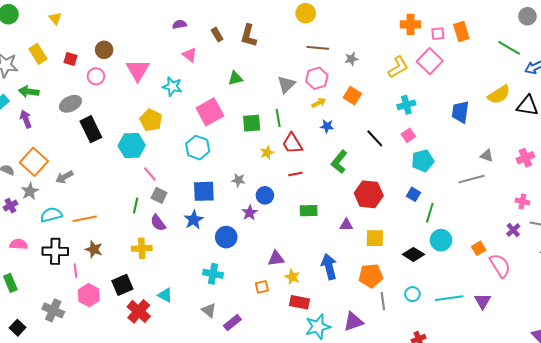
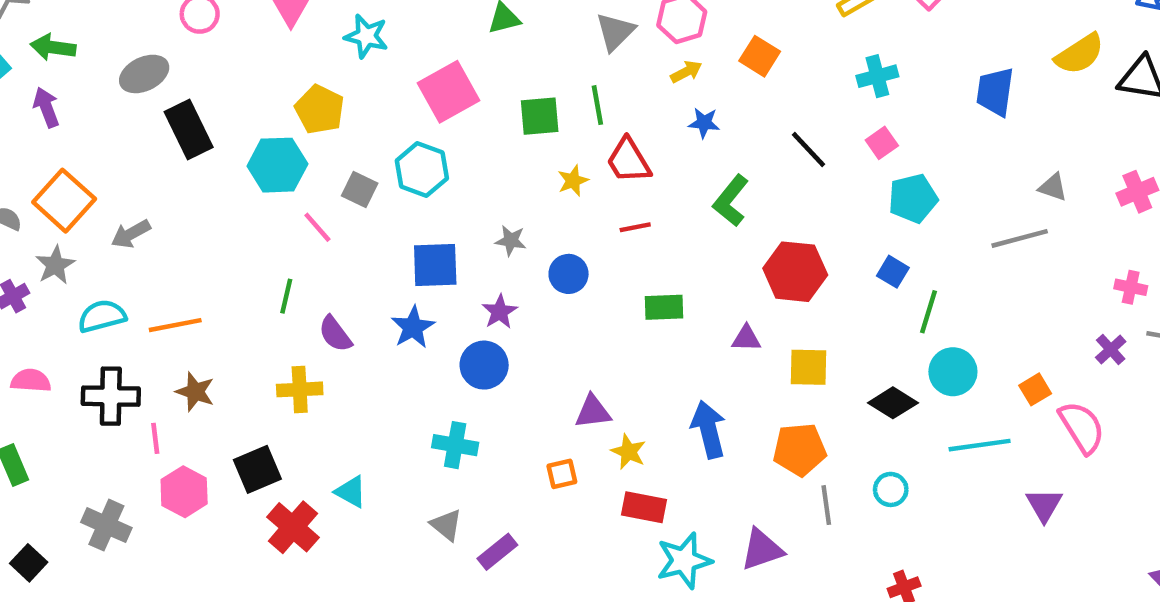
gray square: (159, 195) -> (360, 190), moved
purple star: (250, 213) -> (500, 312), moved
cyan line: (449, 298) -> (980, 445), moved

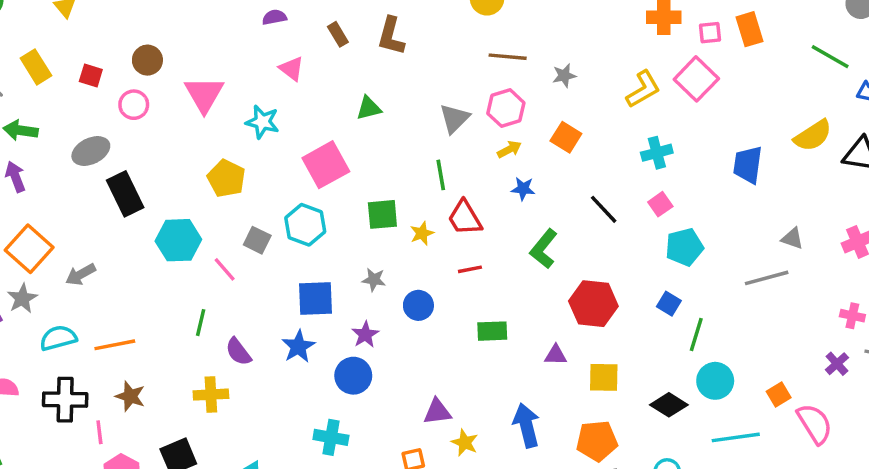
green square: (540, 116) -> (382, 214), moved
cyan hexagon: (277, 165) -> (178, 240), moved

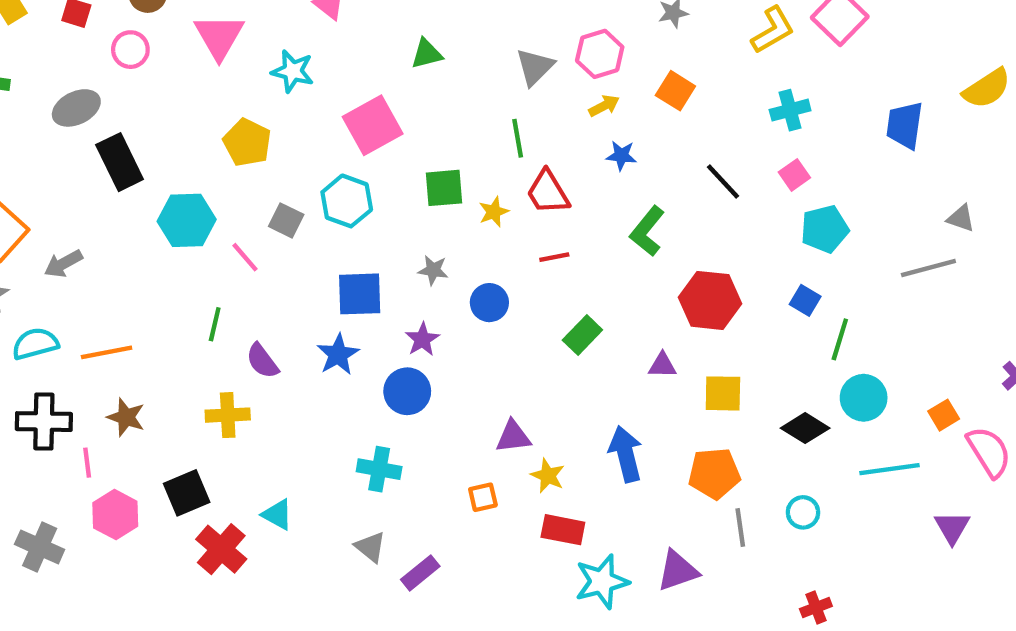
green rectangle: (492, 331) -> (582, 335), turned -44

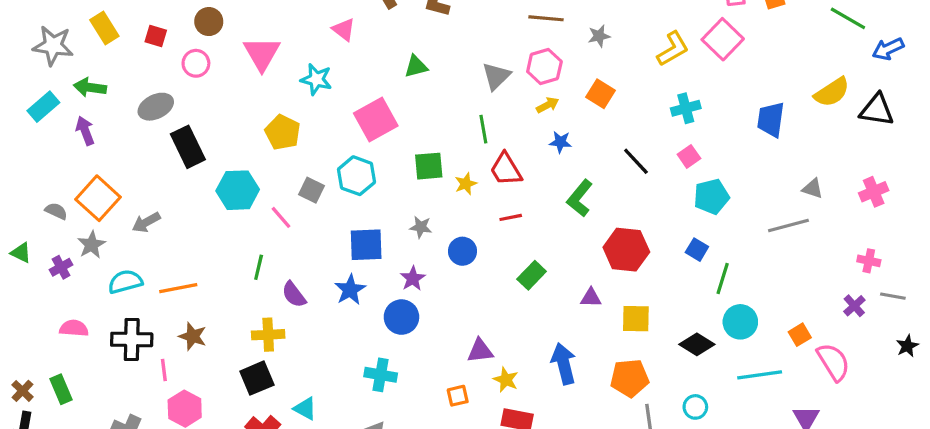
black square: (187, 493) -> (257, 378), moved

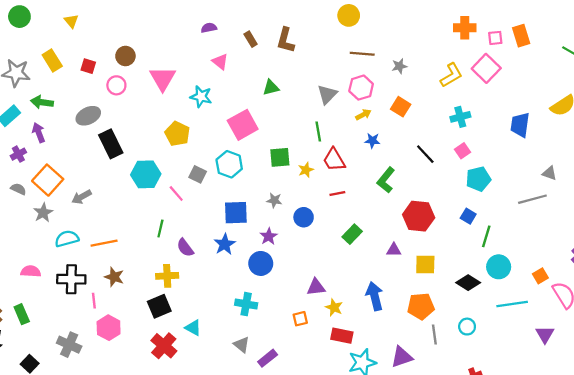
purple cross: (61, 267) -> (18, 154), moved

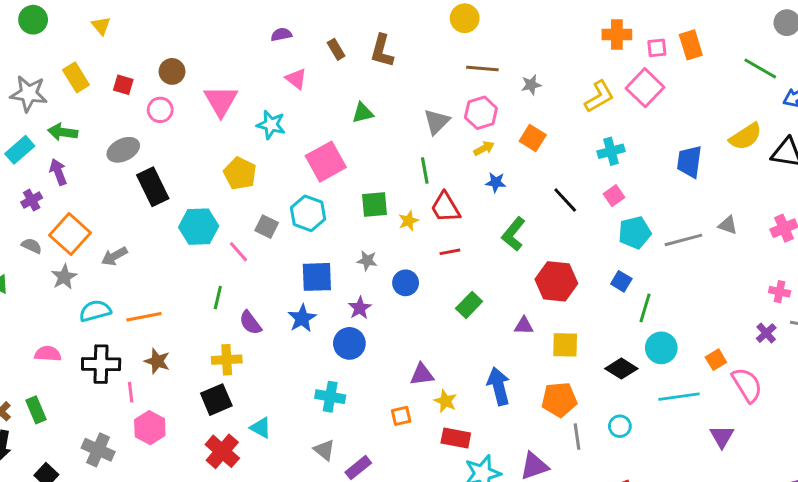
gray line: (532, 199) -> (683, 240), moved

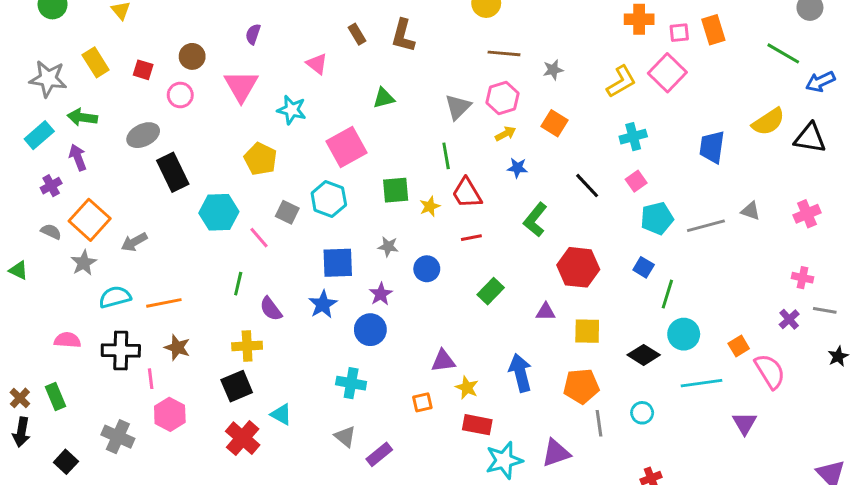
purple semicircle: (281, 34) -> (253, 34), moved, turned -60

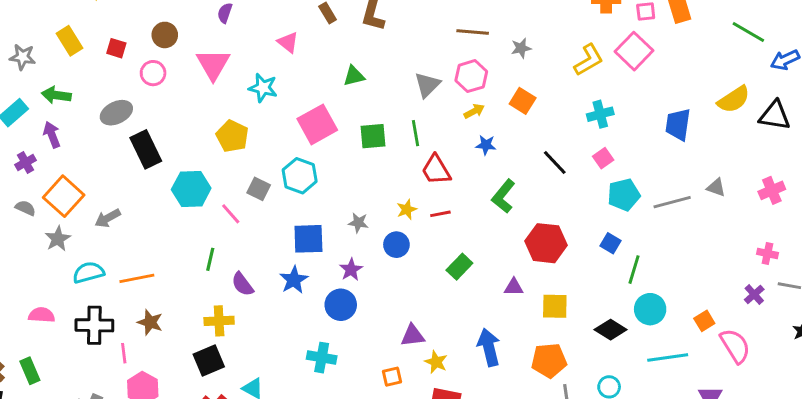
gray star: (48, 79) -> (23, 57), size x0.7
green square: (396, 190) -> (373, 136), moved
yellow star: (430, 206) -> (407, 209), moved

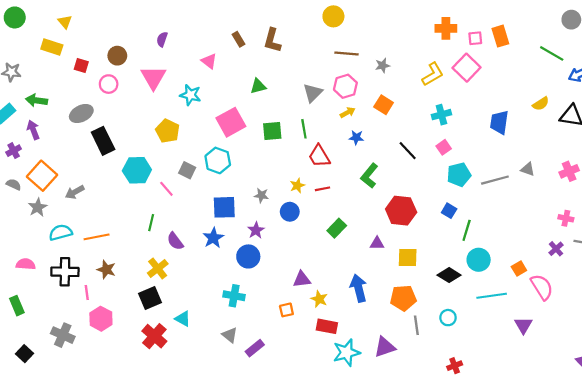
yellow rectangle: (69, 41) -> (52, 47), moved, turned -40
yellow semicircle: (734, 99) -> (541, 104), size x0.7
yellow cross: (219, 321) -> (158, 268), turned -35

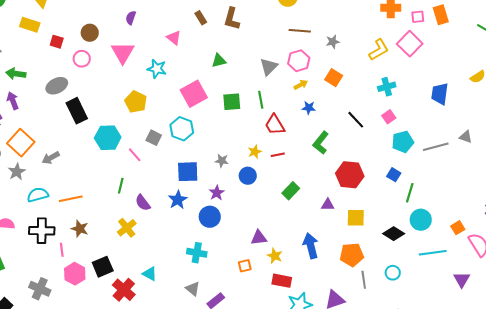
black square: (150, 298) -> (103, 267), moved

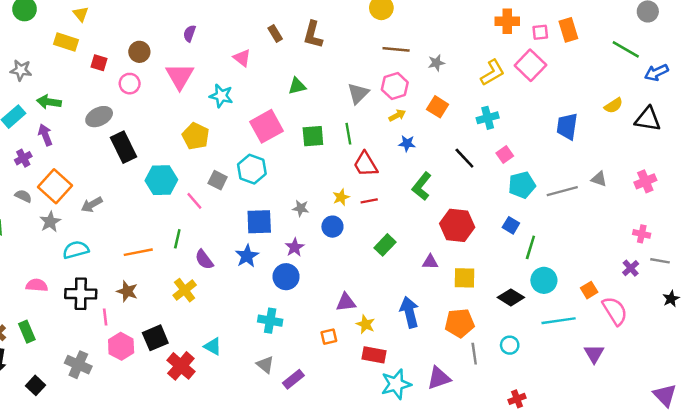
cyan cross: (387, 87) -> (488, 118), moved
orange line: (71, 199) -> (138, 252), moved

